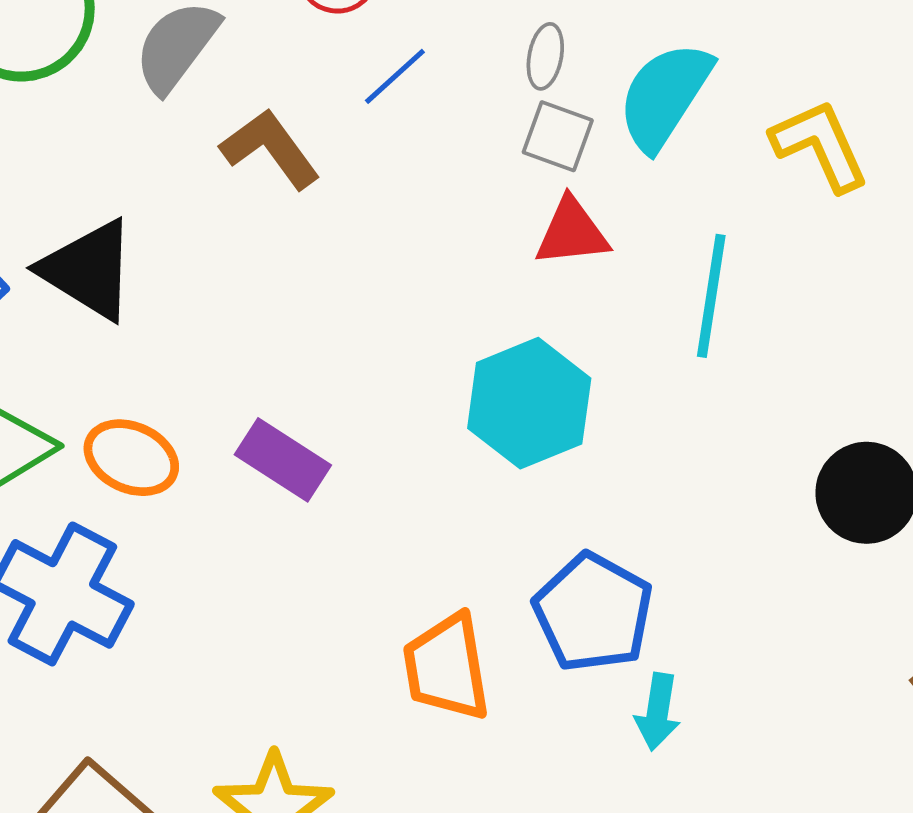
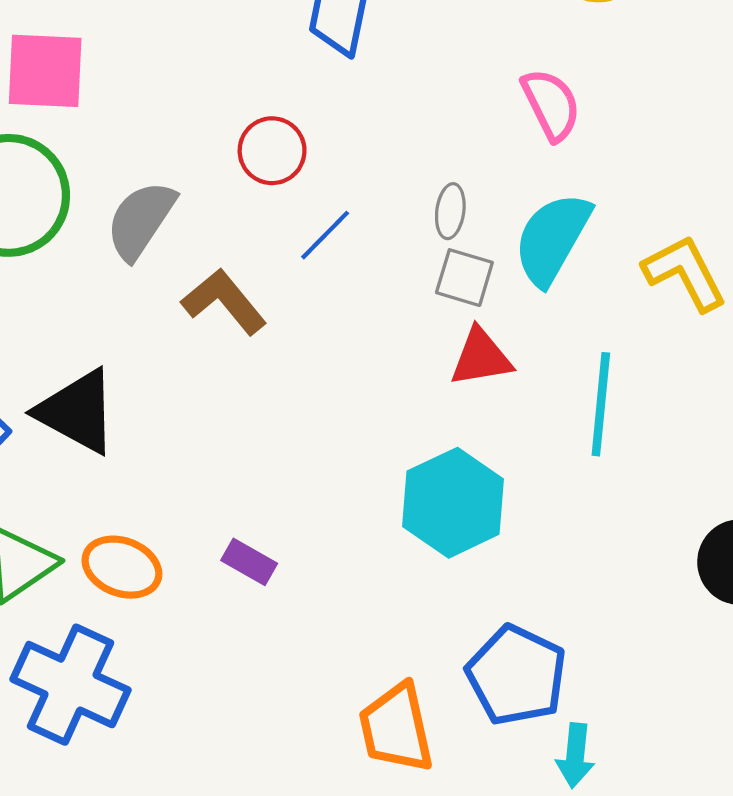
purple rectangle: (283, 460) -> (249, 562), size x0.7

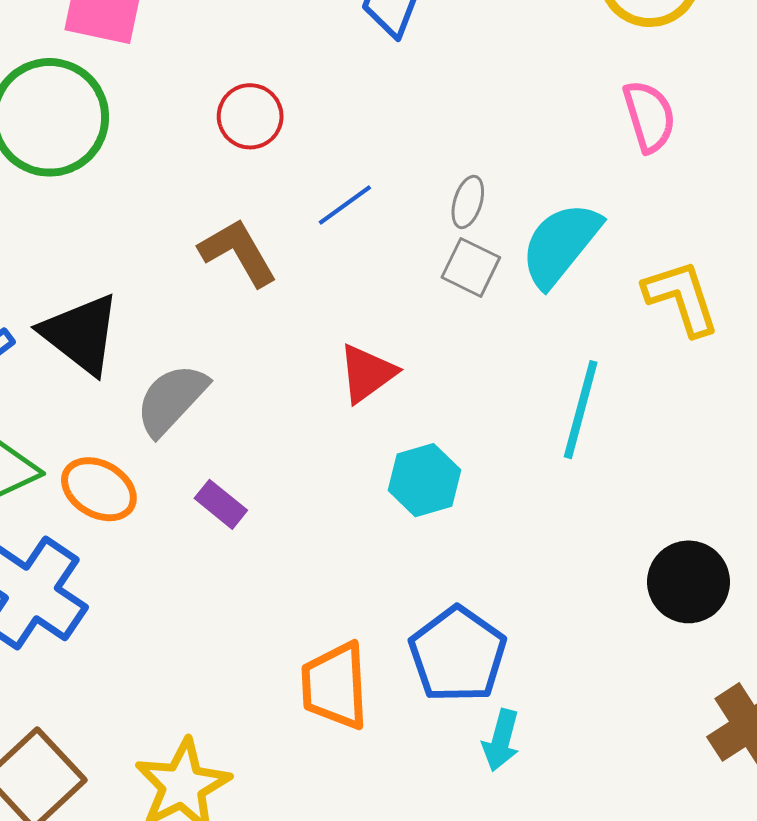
pink semicircle: (551, 105) -> (649, 116), moved
red circle: (272, 151) -> (250, 116), moved
gray semicircle: (141, 220) -> (172, 400), moved
red triangle: (481, 357) -> (367, 373), moved, turned -36
cyan hexagon: (453, 503) -> (424, 480), size x0.7

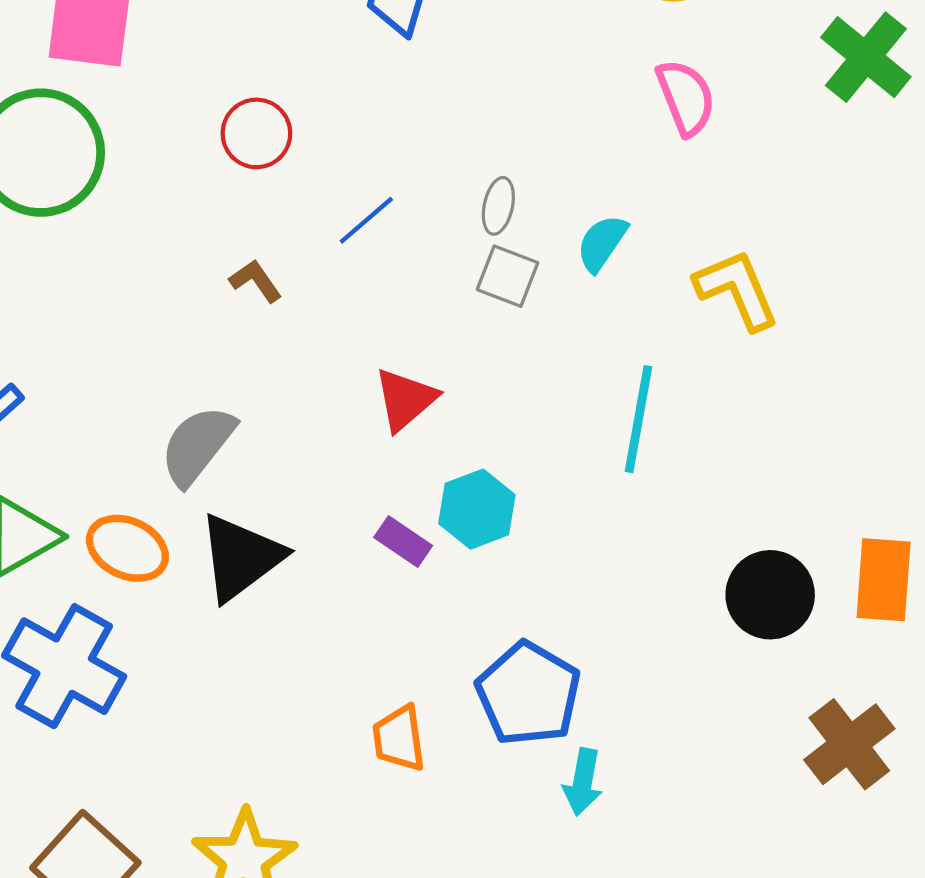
cyan semicircle: (561, 244) -> (602, 243), size x0.6
brown L-shape: (238, 252) -> (256, 281), size x0.6
black triangle: (81, 334) -> (241, 557), moved, turned 50
purple rectangle: (221, 504) -> (403, 541), moved
orange trapezoid: (335, 686) -> (399, 738), size x0.7

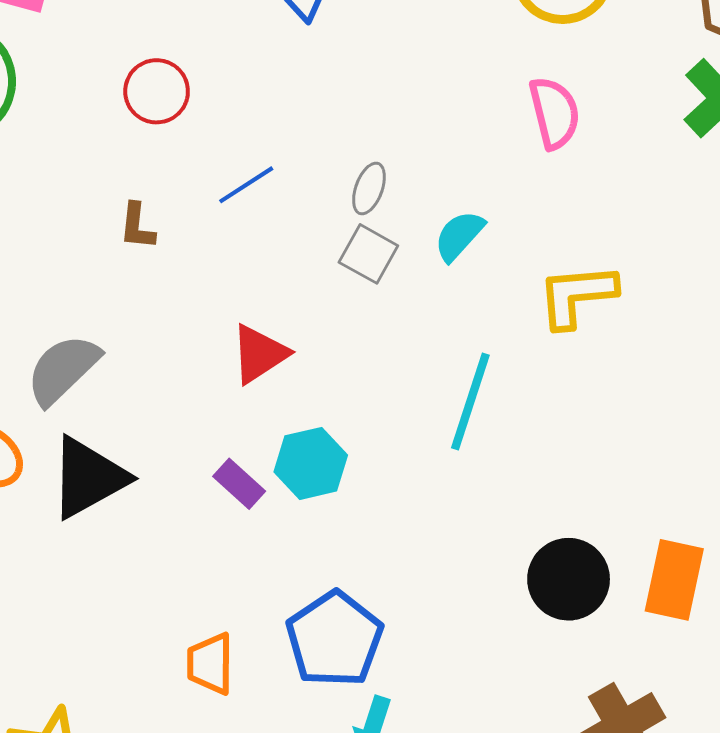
brown L-shape: (256, 281) -> (137, 226), turned -147
yellow L-shape: (737, 290) -> (577, 295), turned -80

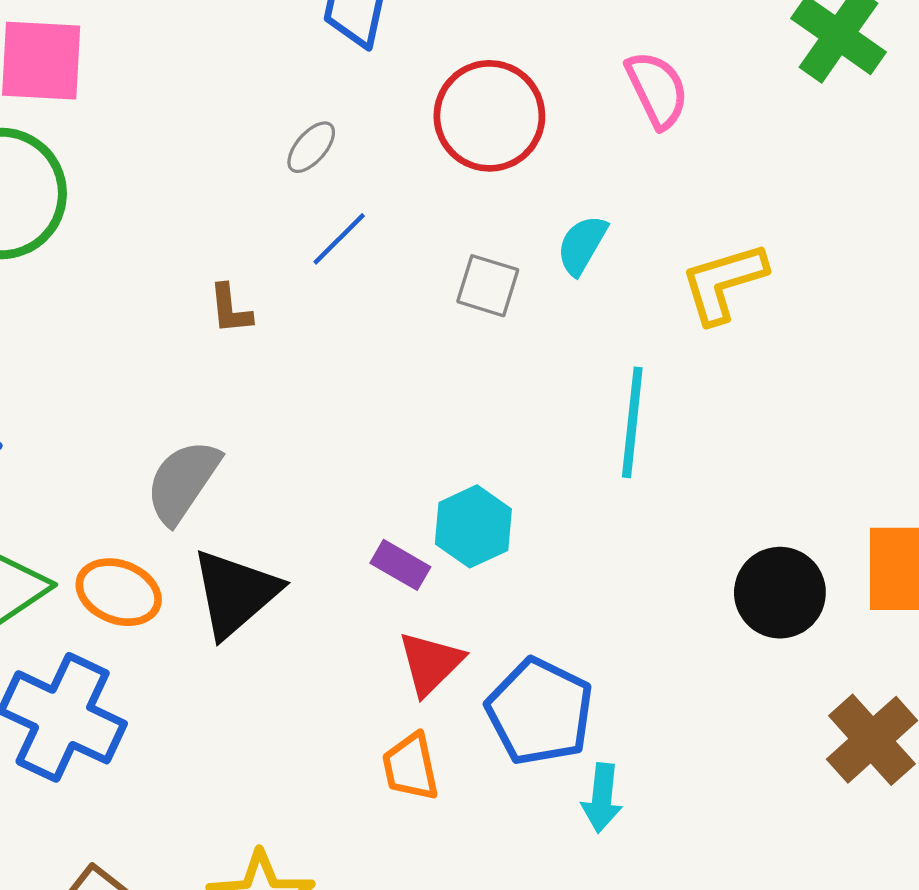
red circle: (157, 91) -> (489, 116), moved, size x1.5
gray ellipse: (369, 188) -> (311, 147), moved, turned 33
red triangle: (259, 354) -> (430, 663), moved

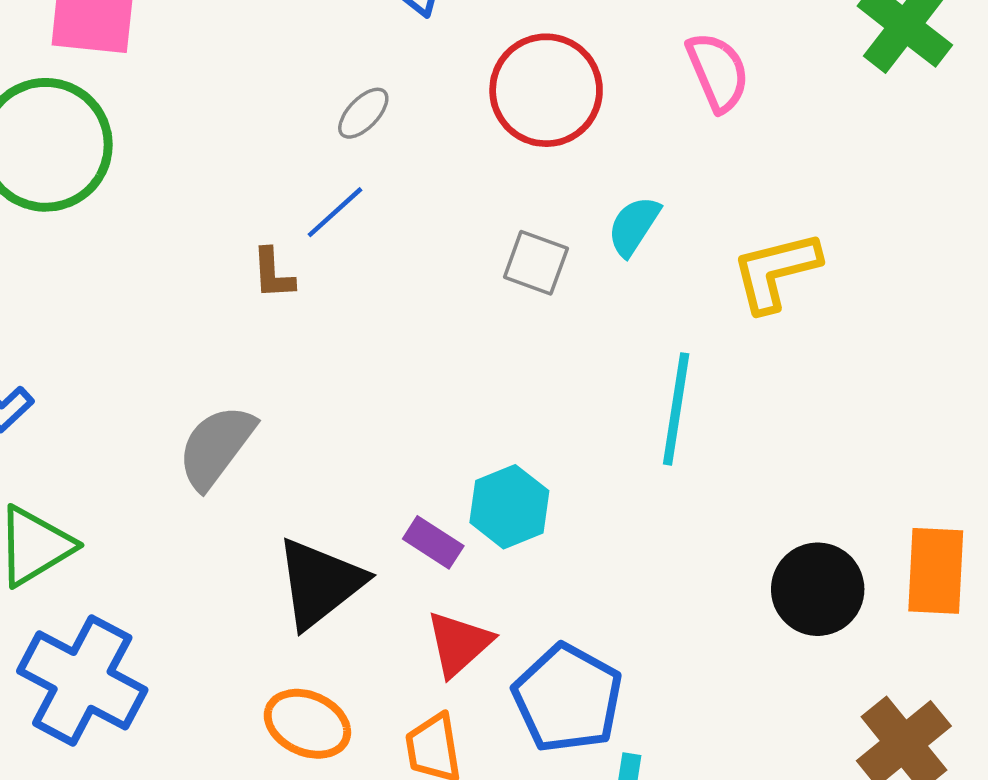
blue line: (339, 239) -> (335, 212), moved
orange ellipse: (119, 592) -> (307, 724), moved
black triangle: (235, 593) -> (320, 583), moved

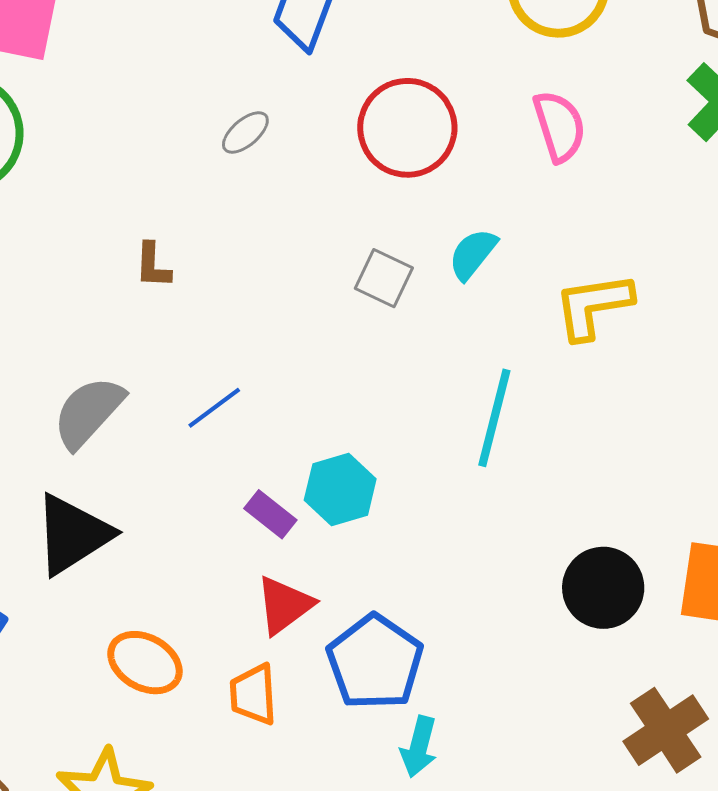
blue line: (335, 212) -> (214, 408), moved
black triangle: (320, 583) -> (73, 534), moved

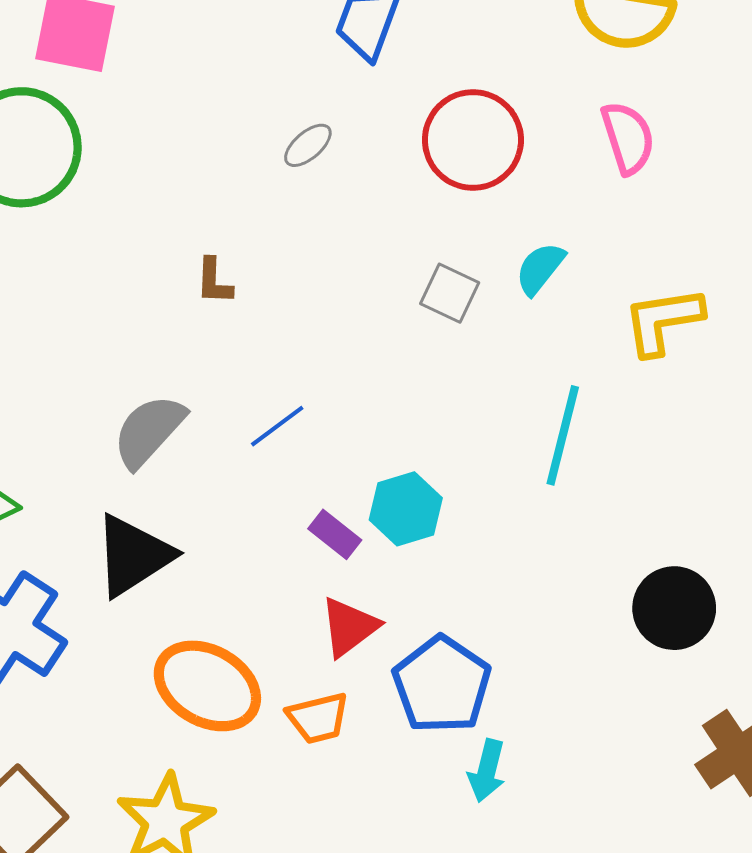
orange ellipse: (145, 663) -> (207, 686), size x1.4
orange trapezoid: (253, 694) -> (318, 718), turned -100

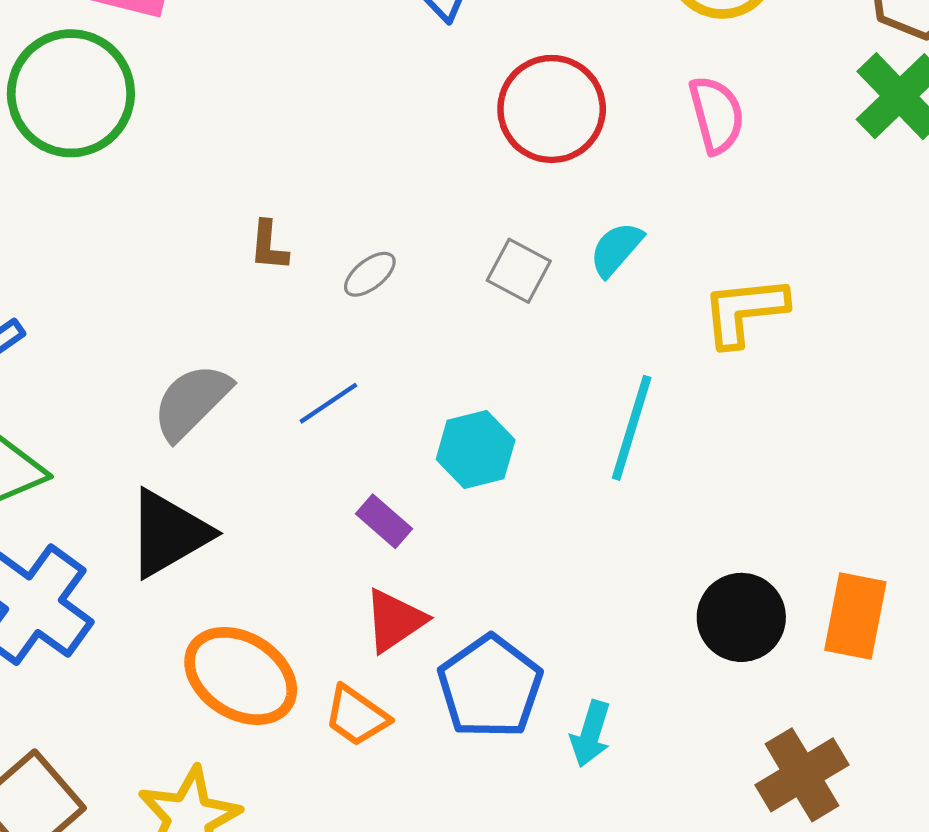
gray ellipse: (308, 145) -> (370, 274), moved
cyan hexagon: (406, 509) -> (476, 450), moved
orange trapezoid: (318, 718) -> (357, 716), turned 46
cyan arrow: (487, 771) -> (591, 734), moved

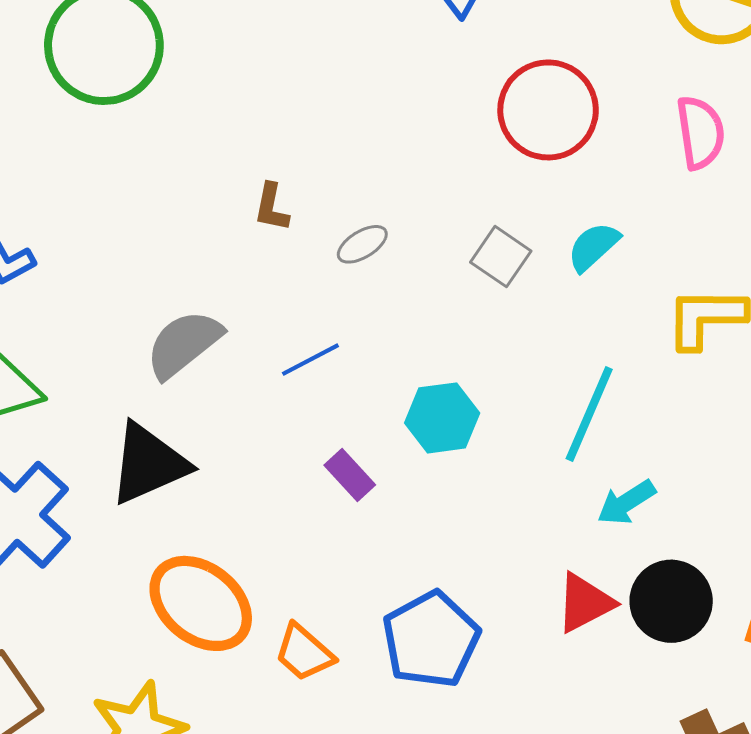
red triangle: (395, 621) -> (585, 603), moved
cyan arrow: (591, 734) -> (626, 502), moved, turned 34

